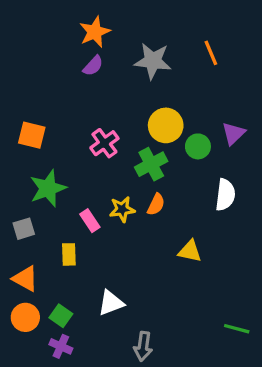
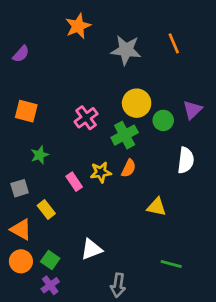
purple semicircle: (93, 66) -> (21, 54), moved
green star: (48, 188) -> (40, 155), size x0.6
yellow rectangle: (69, 254) -> (46, 209), moved, turned -36
green line: (237, 329) -> (171, 264), moved
purple cross: (61, 346) -> (50, 285), turned 30

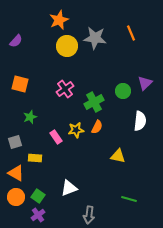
yellow circle: (137, 103) -> (67, 46), moved
yellow rectangle: (46, 209) -> (35, 158), turned -48

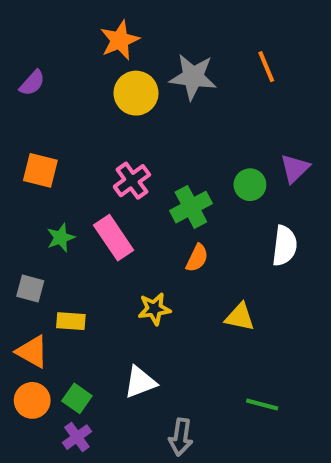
yellow star: (76, 130) -> (154, 309), moved
pink rectangle: (56, 137) -> (114, 238), moved, size x1.5
gray square: (15, 142) -> (30, 288), turned 32

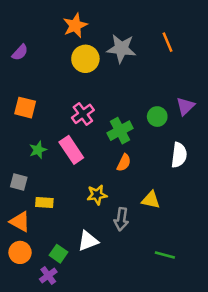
green square: (77, 398) -> (58, 254), moved
gray arrow: (181, 437) -> (121, 219), moved

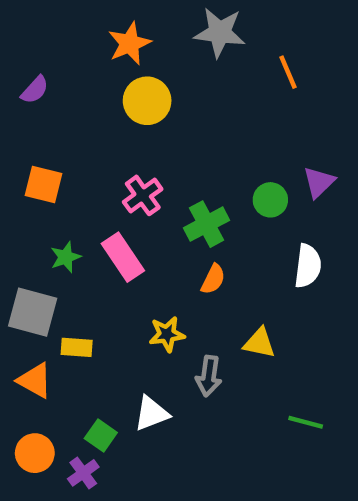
gray star: (121, 49) -> (220, 33), moved
gray square: (19, 182) -> (33, 312), size x1.6
orange circle: (20, 252) -> (35, 453), moved
green line: (165, 255) -> (306, 422), moved

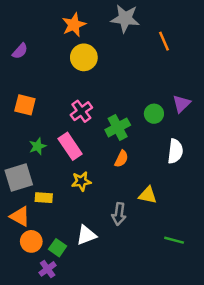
gray square: (33, 312) -> (19, 178), turned -32
yellow star: (167, 334) -> (81, 181), moved
orange circle: (35, 453) -> (31, 241), moved

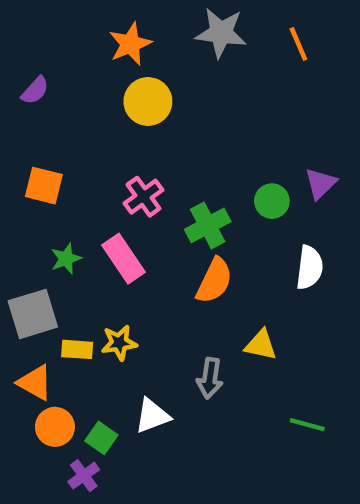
orange line: (164, 41) -> (298, 44), moved
orange semicircle: (121, 159) -> (214, 281), size x1.5
yellow star: (81, 181) -> (119, 343), moved

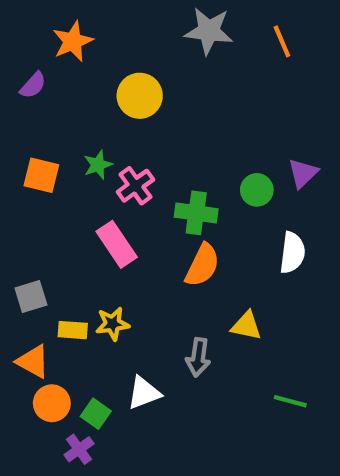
orange star: (130, 44) -> (73, 41), moved
green cross: (208, 225) -> (196, 213), turned 36
green star: (66, 259) -> (98, 165), moved
gray square: (33, 314) -> (31, 297), size x0.7

